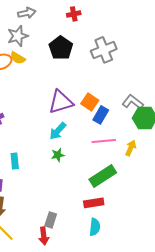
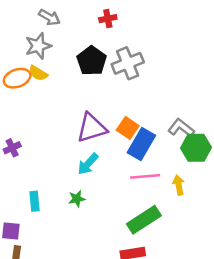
gray arrow: (27, 13) -> (49, 17), turned 42
gray cross: (104, 50) -> (128, 63), moved
blue rectangle: (101, 115) -> (141, 144), size x1.4
yellow arrow: (131, 148) -> (179, 185), turned -35
green star: (58, 155) -> (77, 199), moved

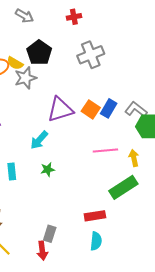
gray star: (38, 46) -> (25, 78), moved
black pentagon: (92, 61) -> (39, 53), moved
blue rectangle: (141, 144) -> (109, 108), moved, size x0.7
cyan arrow: (88, 164) -> (39, 140), moved
green rectangle: (144, 220) -> (123, 187), moved

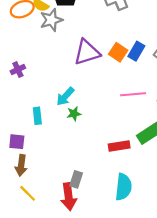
cyan arrow: (39, 140) -> (65, 96), moved
red rectangle: (95, 216) -> (119, 146), moved
cyan semicircle: (96, 241) -> (123, 187), size x1.4
red arrow: (42, 251) -> (69, 197), size x1.4

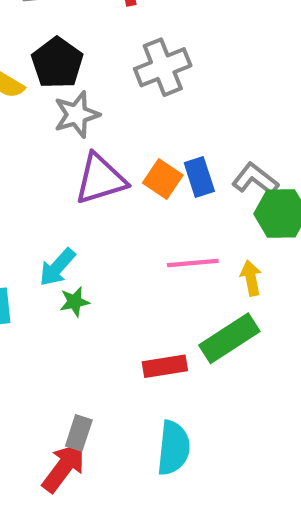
gray star: (51, 20) -> (77, 115), moved
blue rectangle: (136, 51) -> (199, 177), turned -48
red arrow: (69, 197) -> (64, 467), turned -136

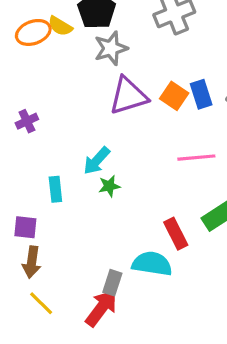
red rectangle: (165, 366) -> (176, 234), turned 72
cyan semicircle: (173, 448) -> (152, 264), moved, turned -87

